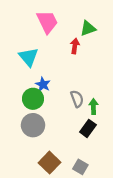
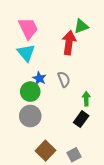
pink trapezoid: (47, 22) -> (28, 28), moved
red arrow: (75, 46) -> (69, 43), size x1.6
gray semicircle: (77, 99) -> (64, 79), moved
gray square: (80, 167) -> (74, 155), turned 32

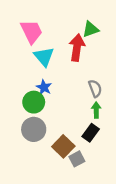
cyan triangle: (26, 53) -> (44, 57), moved
gray semicircle: (64, 79) -> (95, 88), moved
brown square: (46, 151) -> (63, 146), moved
gray square: (74, 155) -> (77, 159), moved

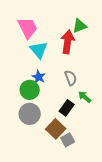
gray semicircle: (95, 88) -> (71, 78), moved
green arrow: (96, 110) -> (85, 97), turned -48
black rectangle: (91, 133) -> (67, 108), moved

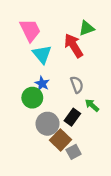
red arrow: (68, 42) -> (74, 46), turned -40
gray circle: (30, 114) -> (48, 124), moved

